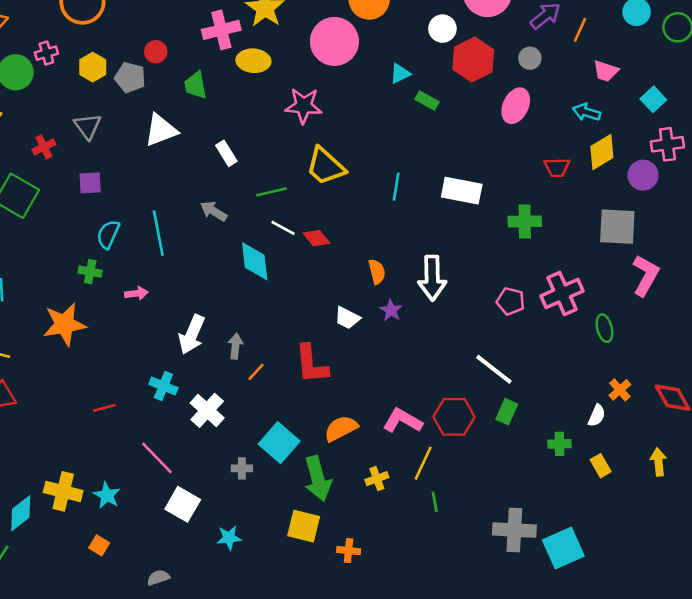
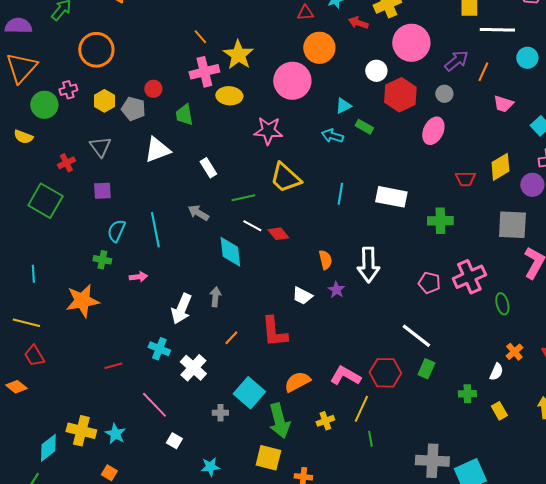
cyan arrow: (586, 112) -> (332, 136), moved
gray arrow: (235, 346) -> (215, 297), moved
white square: (183, 504) -> (174, 441), size x0.6

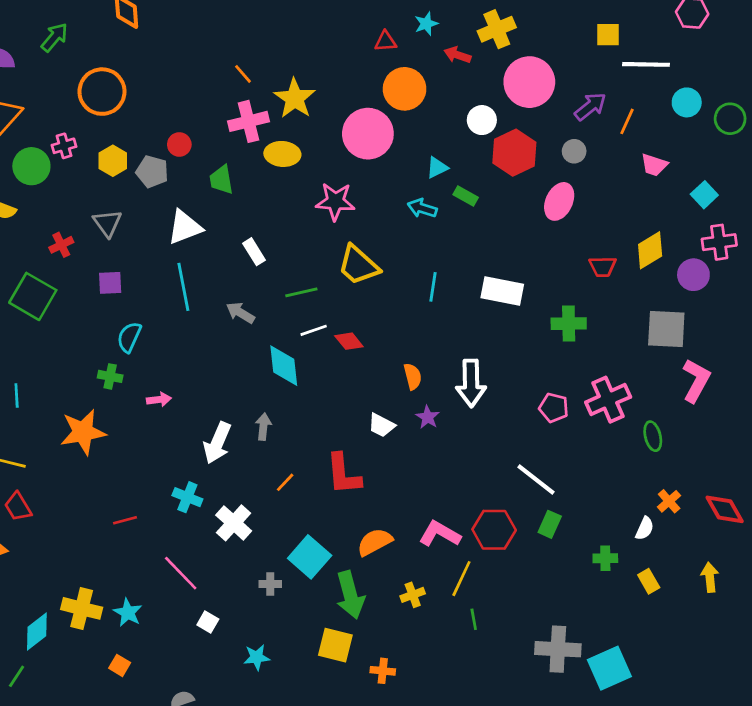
white line: (252, 226) -> (314, 330), turned -48
cyan line: (155, 230) -> (183, 287), moved

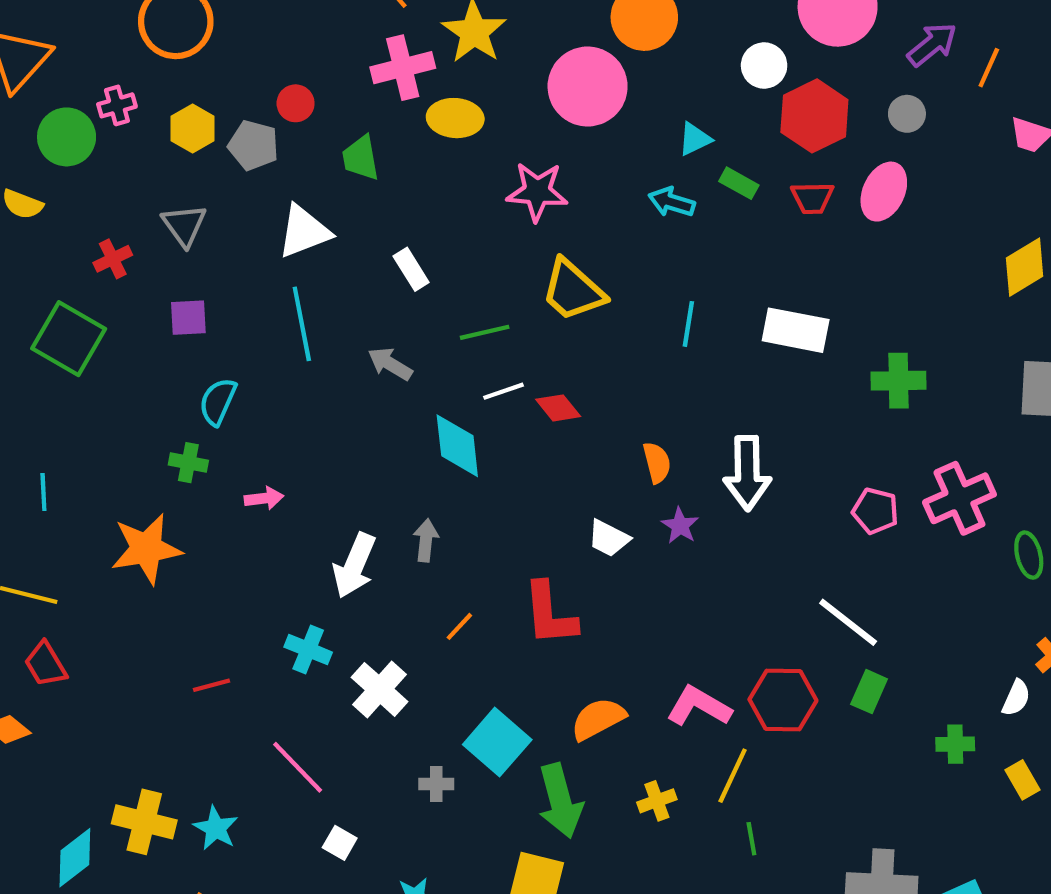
red trapezoid: (603, 267) -> (812, 198), moved

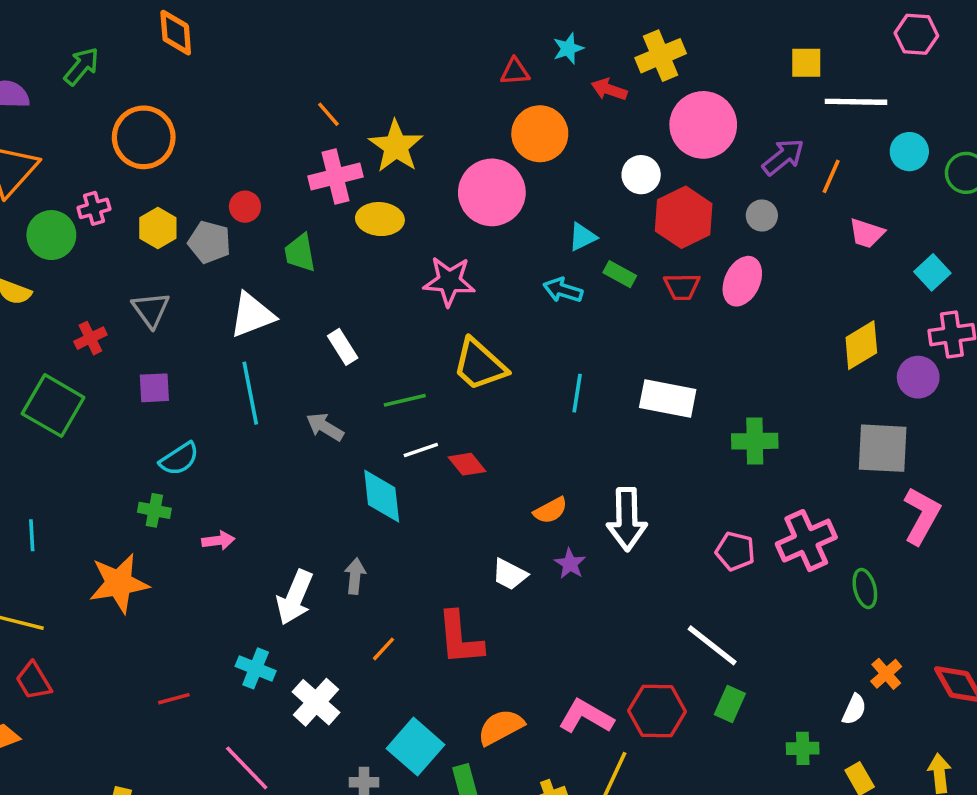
cyan semicircle: (218, 402) -> (179, 459), turned -147
orange semicircle: (657, 463) -> (550, 510), turned 76

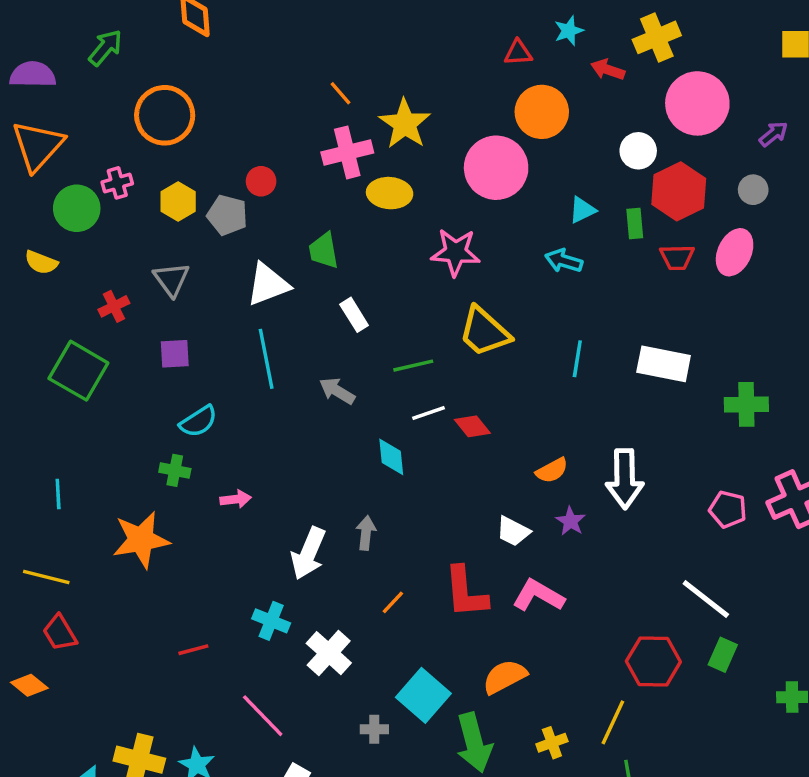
purple arrow: (783, 157) -> (773, 134), size x0.7
green trapezoid: (300, 253) -> (324, 251), moved
green rectangle: (620, 274) -> (635, 224), moved, turned 56
cyan diamond: (382, 496) -> (391, 457), size x0.7
pink L-shape: (586, 716) -> (538, 596), moved

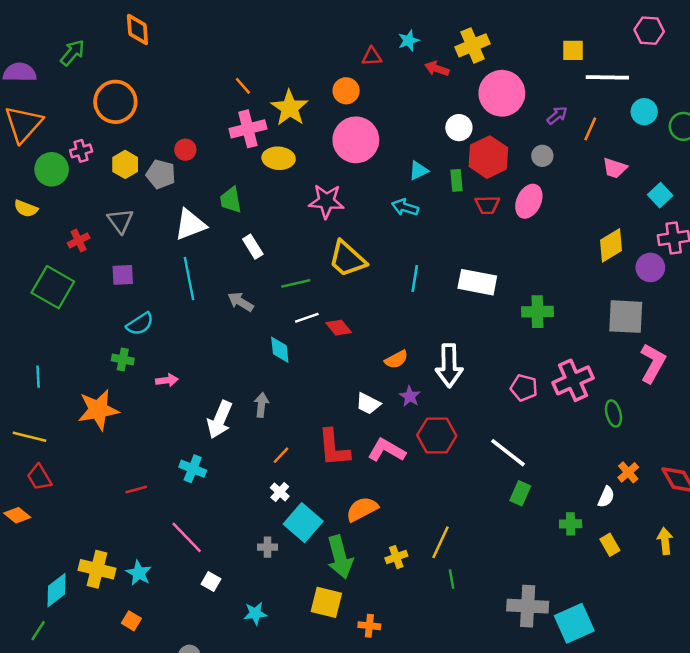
orange circle: (542, 112) -> (346, 91), moved, size x0.7
white cross: (329, 653) -> (280, 492), moved, size x0.6
red hexagon: (653, 662) -> (437, 436), moved

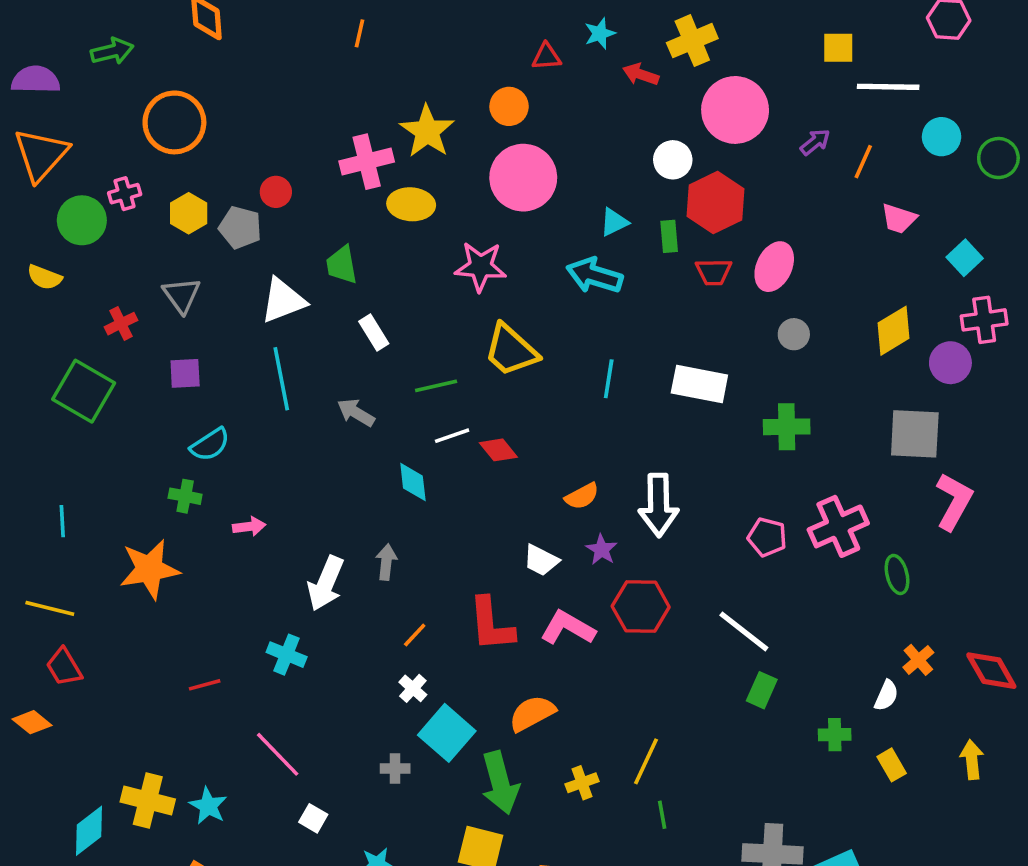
green arrow: (72, 53) -> (112, 51), turned 36
orange line: (243, 86) -> (360, 33), moved, turned 54
gray circle: (542, 156) -> (794, 334), moved
cyan arrow: (405, 207) -> (594, 275), size x1.4

